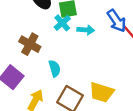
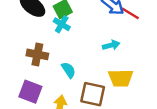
cyan arrow: (86, 30) -> (111, 45), moved

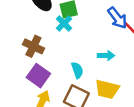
cyan semicircle: (69, 70) -> (77, 70), moved
purple square: (30, 92) -> (38, 76), moved

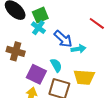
blue arrow: (117, 18) -> (63, 39), moved
purple square: (38, 76) -> (36, 74), moved

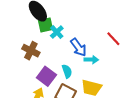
green square: (40, 15) -> (45, 25), moved

